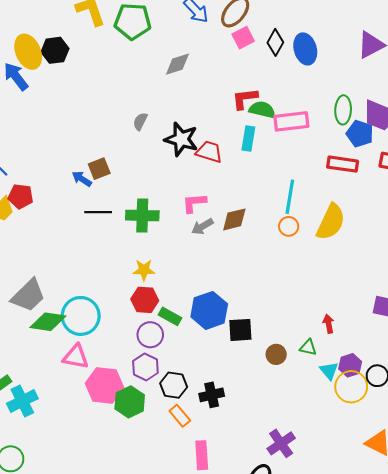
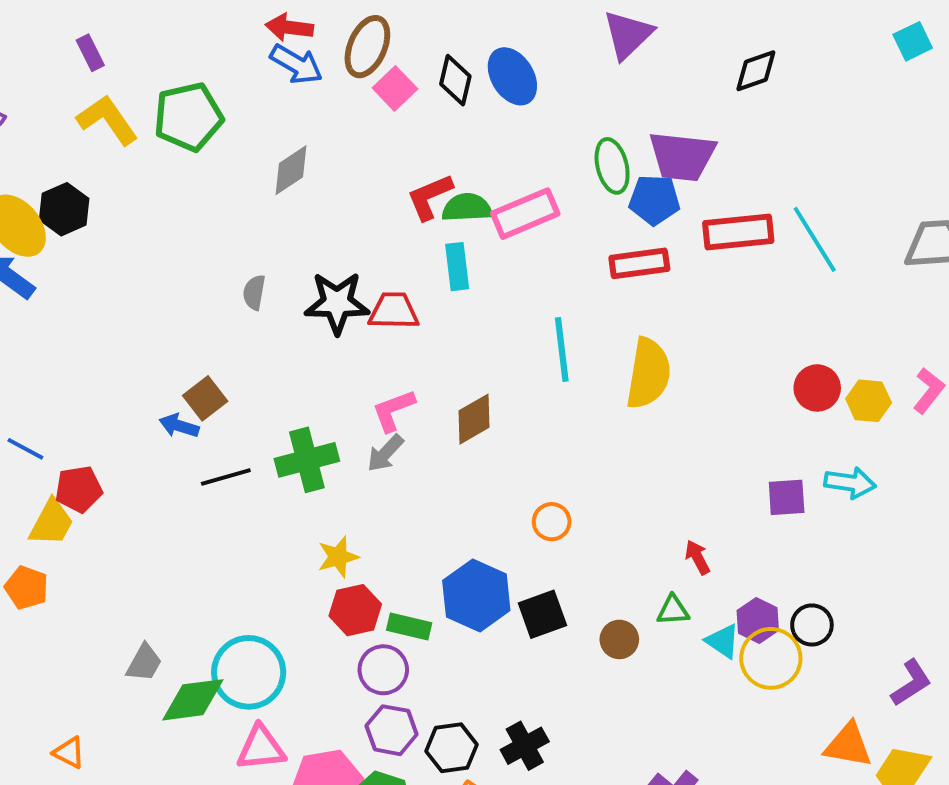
gray arrow: (202, 226) -> (385, 453), moved
orange circle: (289, 226) -> (552, 522), moved
gray trapezoid: (28, 295) -> (144, 663), size x0.6

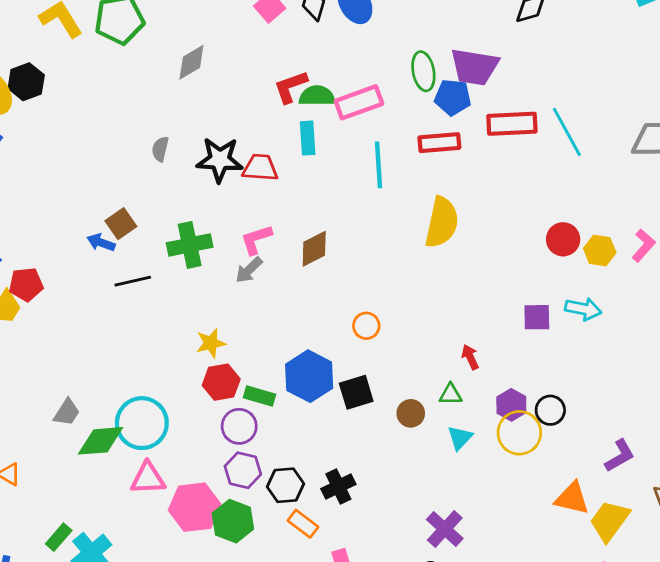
cyan line: (562, 350) -> (378, 165), moved
green cross: (307, 460) -> (190, 245), moved
cyan triangle: (723, 641) -> (460, 438), moved, turned 36

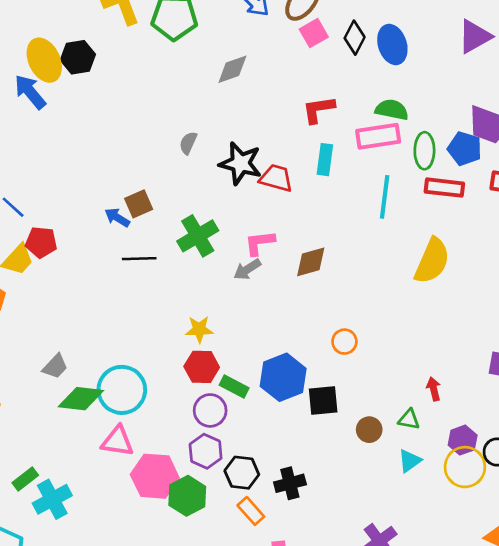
green ellipse: (423, 71) -> (424, 151), moved
green semicircle: (317, 96) -> (392, 110), moved
green cross: (190, 245) -> (198, 236), turned -30

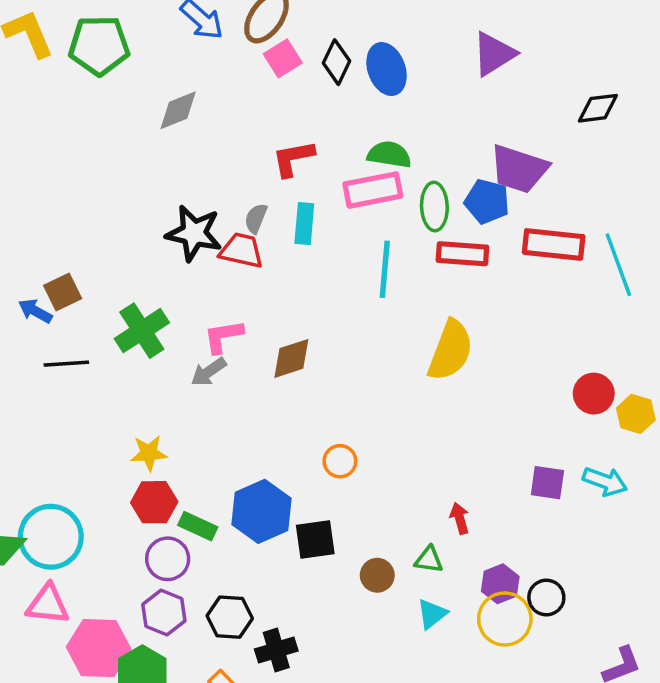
gray semicircle: (188, 143) -> (256, 218), moved
black hexagon: (242, 473) -> (230, 617), moved

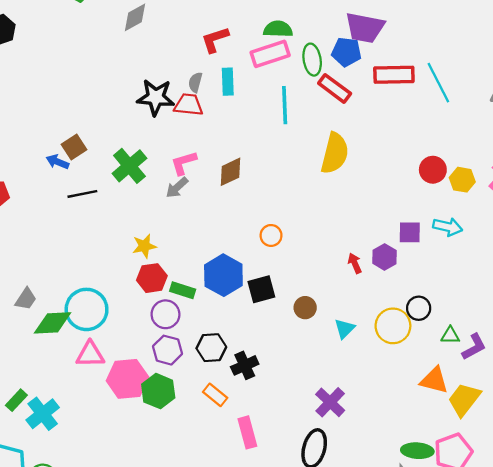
red rectangle: (462, 254) -> (335, 88), turned 40
green triangle: (429, 560) -> (450, 335), moved
purple hexagon: (500, 584) -> (384, 257), moved

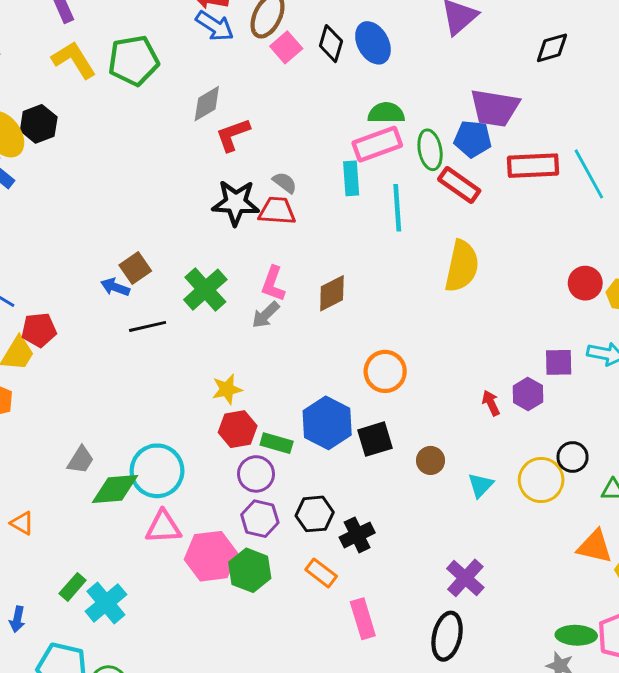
red L-shape: (215, 40) -> (233, 135), moved
gray semicircle: (195, 82) -> (285, 183), turned 114
cyan rectangle: (228, 82) -> (351, 178), moved
pink L-shape: (184, 163) -> (273, 284), turned -52
orange circle: (271, 235) -> (385, 371), size x1.5

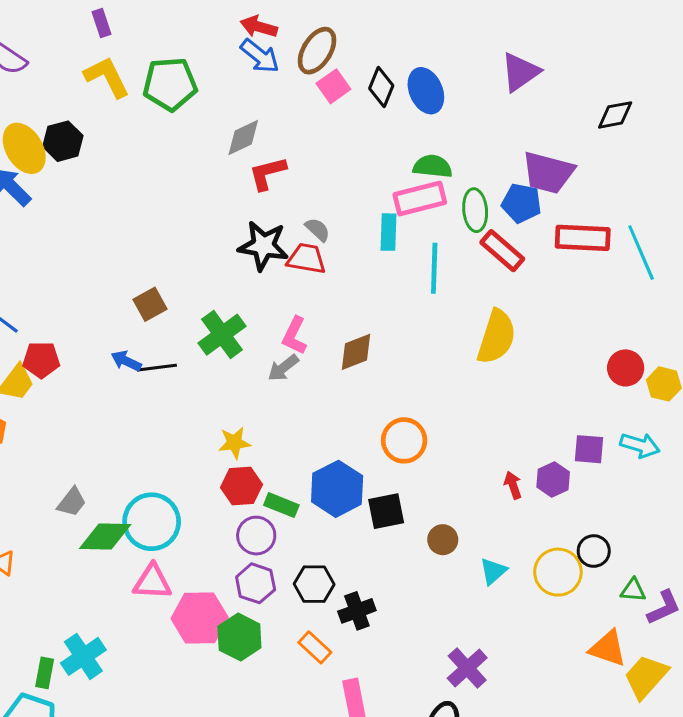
blue arrow: (115, 287) -> (126, 361), moved
green rectangle: (73, 587) -> (45, 673), moved, turned -36

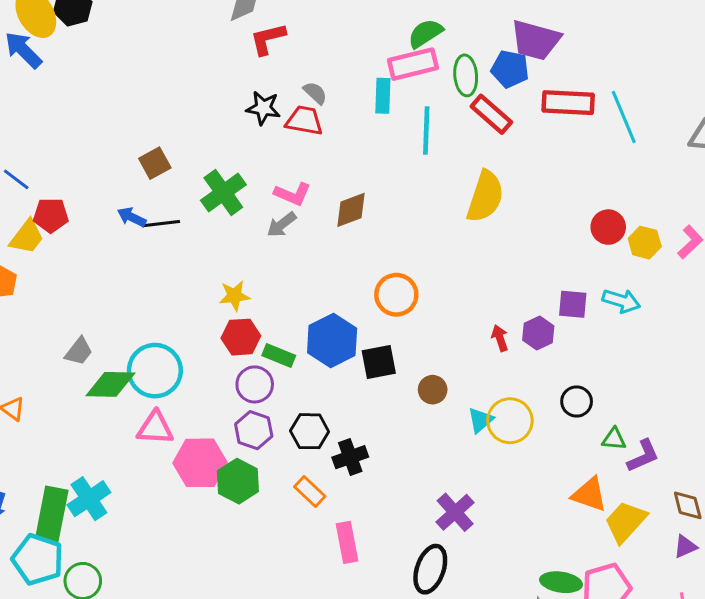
green semicircle: (433, 166) -> (425, 33), turned -39
black star: (263, 246) -> (263, 108), size x0.7
pink L-shape: (294, 336) -> (292, 194), turned -93
yellow circle: (558, 572) -> (510, 421), moved
green rectangle: (45, 673) -> (52, 514), size x1.8

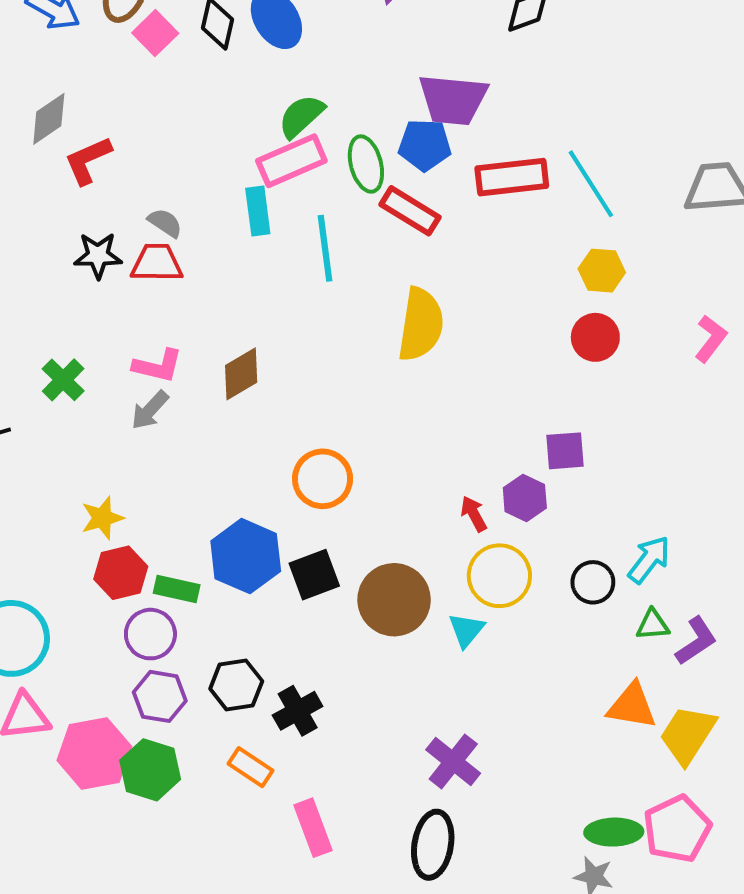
green cross: (223, 192) -> (63, 380), size x0.7
yellow hexagon: (645, 243) -> (602, 271), moved
cyan arrow: (621, 301) -> (649, 560), moved, turned -60
brown circle: (433, 390) -> (394, 600), size x1.8
yellow circle: (510, 421) -> (499, 576), moved

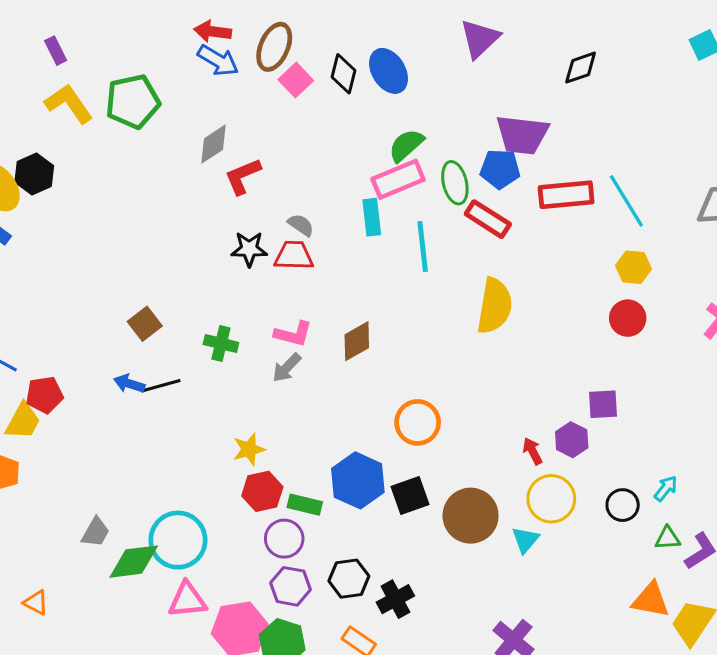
green cross: (63, 380) -> (221, 343), turned -32
cyan arrow: (649, 560) -> (666, 488), size x0.7

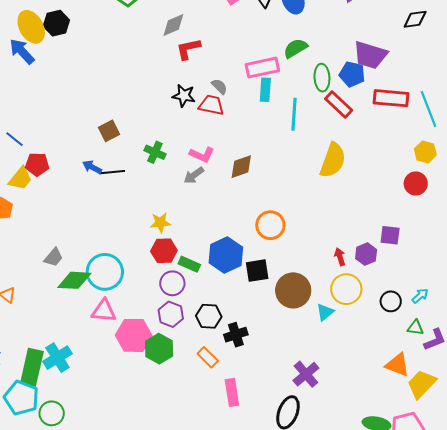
pink rectangle: (398, 179) -> (262, 68), moved

